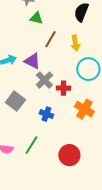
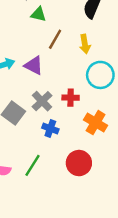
gray cross: (44, 80) -> (42, 101), moved
red circle: (69, 155) -> (79, 163), moved

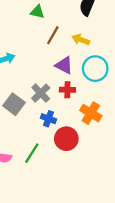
yellow arrow: (85, 44) -> (81, 40), turned 120
purple triangle: (34, 65) -> (64, 65), moved
red circle: (79, 163) -> (66, 139), moved

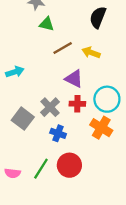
brown line: (53, 35) -> (63, 48), turned 30
cyan circle: (95, 69) -> (107, 99), moved
red circle: (66, 139) -> (69, 165), moved

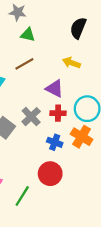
brown line: (63, 48) -> (24, 64), moved
blue cross: (58, 133) -> (55, 142), moved
green line: (41, 169) -> (22, 196), moved

